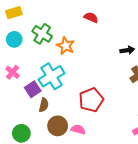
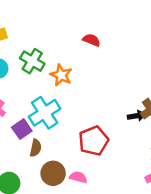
black arrow: (127, 50) -> (136, 116), moved

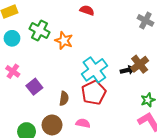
cyan cross: (45, 113) -> (94, 70), moved
brown semicircle: (36, 148) -> (64, 98), moved
brown circle: (53, 173) -> (52, 125), moved

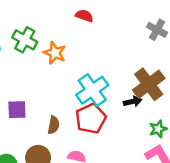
brown cross: (140, 64) -> (149, 84), size x1.4
black arrow: (128, 70) -> (133, 102), moved
purple square: (34, 87) -> (17, 110), turned 35

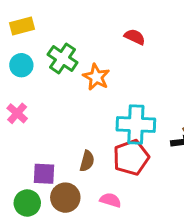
cyan cross: (92, 90) -> (136, 124), turned 32
purple square: (17, 110) -> (44, 174), moved

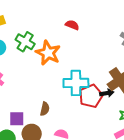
orange star: (96, 77) -> (48, 53), size x1.4
red pentagon: (131, 157) -> (91, 96), moved

